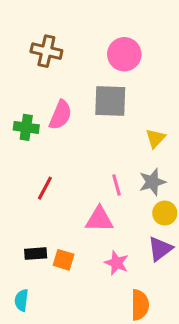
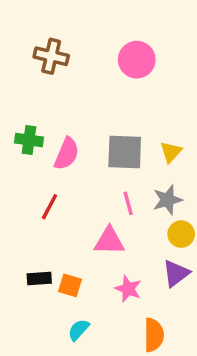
gray square: (110, 101) -> (125, 152), moved
pink semicircle: (60, 115) -> (67, 154), moved
cyan semicircle: (22, 300) -> (79, 330), moved, turned 35

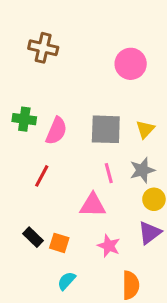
pink circle: (137, 60) -> (131, 64), moved
black rectangle: (39, 279) -> (33, 237), turned 48

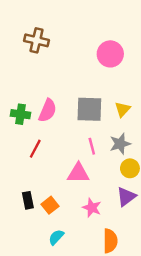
green cross: (24, 119) -> (21, 114), moved
black rectangle: (33, 237) -> (28, 200), turned 35
orange square: (59, 243) -> (50, 205), turned 35

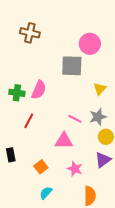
gray square: (89, 109) -> (72, 66), moved
pink line: (92, 146) -> (75, 119), turned -48
black rectangle: (28, 200) -> (11, 155), moved

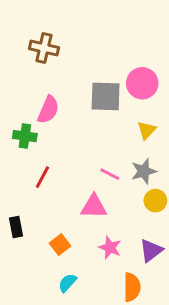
pink circle: (90, 44) -> (142, 83), moved
pink semicircle: (39, 90) -> (48, 110), moved
purple triangle: (103, 160) -> (151, 250), moved

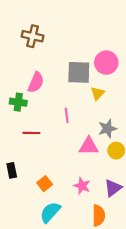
yellow triangle: (147, 130) -> (97, 93), moved
pink line: (110, 174) -> (67, 115), moved, turned 56
red line: (42, 177) -> (31, 133), turned 63
pink triangle: (94, 206) -> (89, 146), moved
cyan semicircle: (67, 283) -> (50, 212), size x1.5

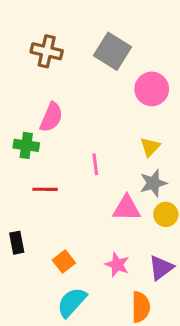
gray square: (79, 72) -> (112, 51), moved, turned 30
yellow triangle: (97, 93) -> (150, 147), moved

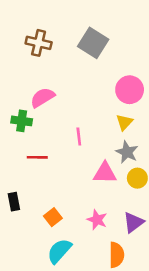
pink circle: (152, 89) -> (130, 90), moved
pink semicircle: (51, 117) -> (42, 98), turned -145
gray star: (153, 183) -> (127, 152), turned -30

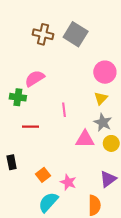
brown cross: (39, 43) -> (43, 34), moved
pink star: (97, 220) -> (68, 182), moved

